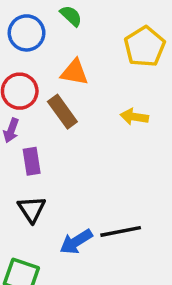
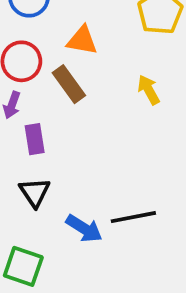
yellow arrow: (134, 117) -> (149, 90), turned 52
blue arrow: (76, 242) -> (84, 228), turned -116

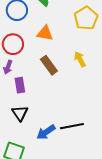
brown rectangle: (69, 84) -> (49, 65), moved
blue arrow: (84, 228) -> (46, 132), turned 114

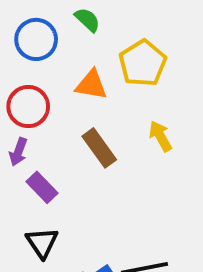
yellow pentagon: (86, 18) -> (143, 63), moved
purple rectangle: (20, 85) -> (42, 187), turned -35

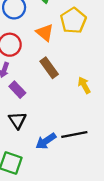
orange triangle: (91, 85) -> (45, 33), turned 30
yellow arrow: (160, 136) -> (84, 85), moved

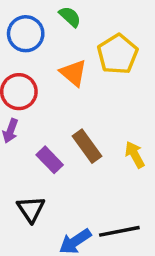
brown rectangle: (49, 68) -> (87, 146), moved
purple rectangle: (17, 90) -> (50, 160), moved

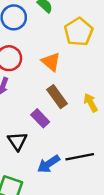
orange triangle: (73, 73) -> (51, 62), moved
purple rectangle: (50, 160) -> (40, 118), moved

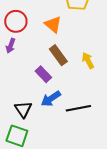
black triangle: (17, 141) -> (23, 109), moved
blue arrow: (49, 164) -> (51, 99), moved

